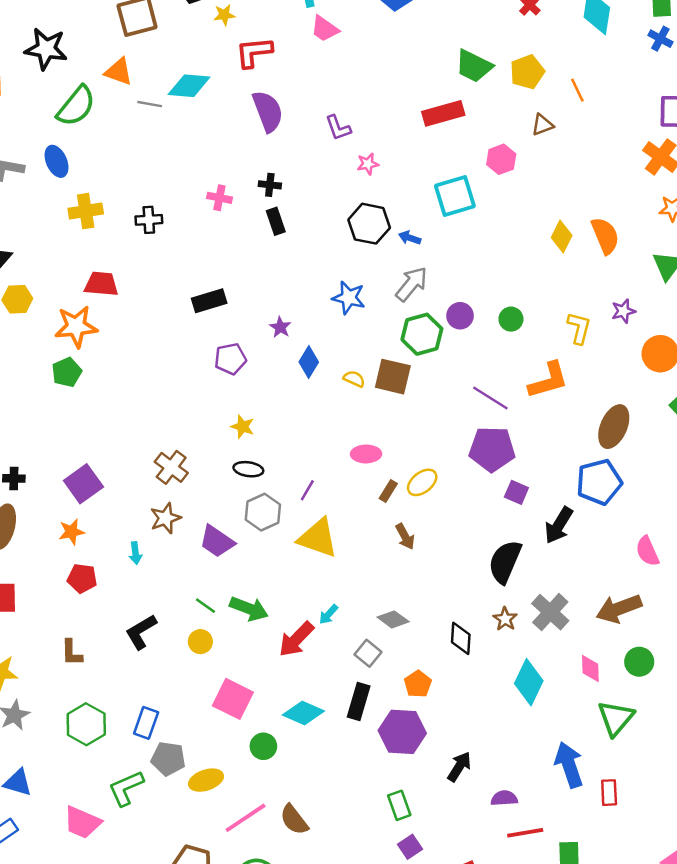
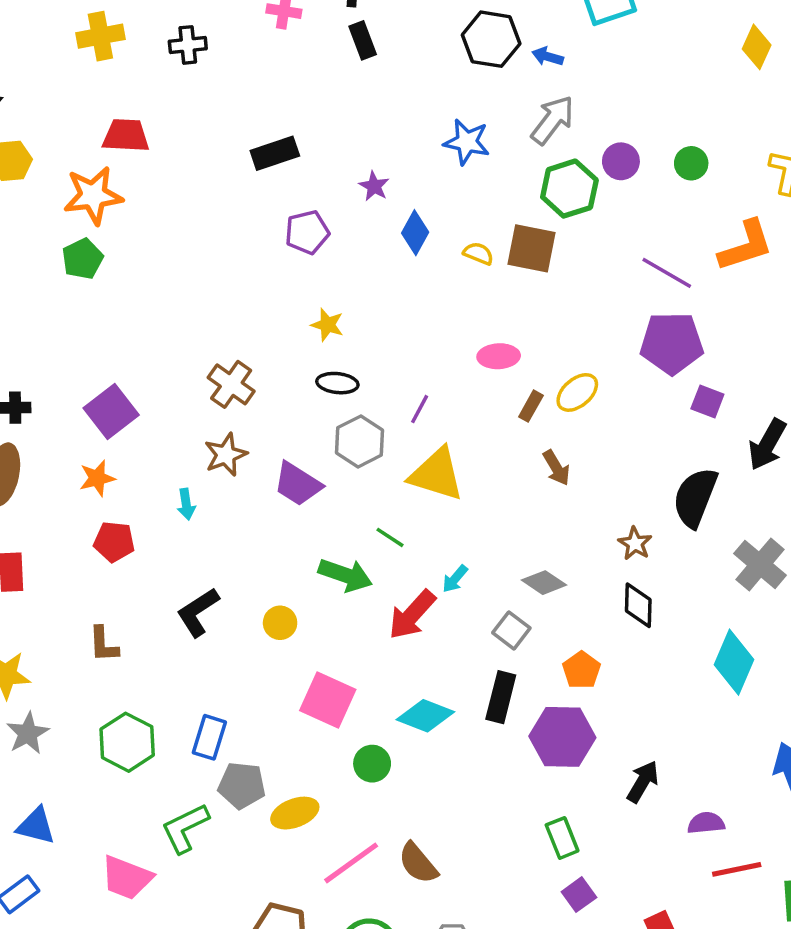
green line: (206, 606) -> (390, 537), moved
brown star: (505, 619) -> (635, 543), moved

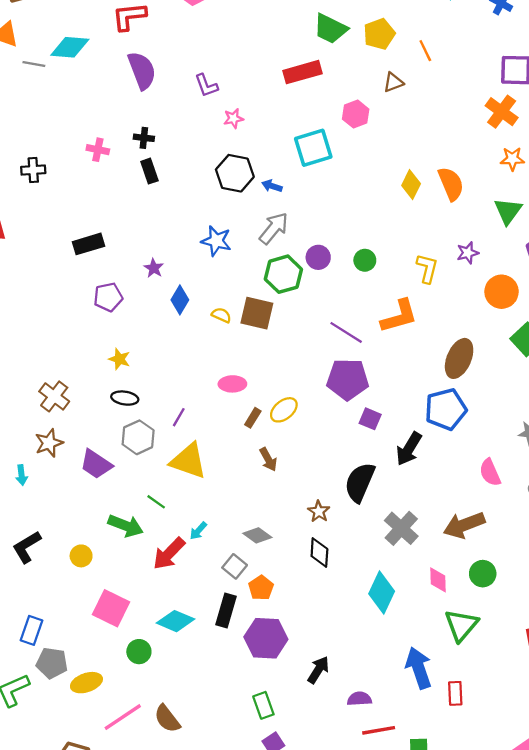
orange pentagon: (581, 670) -> (261, 588), moved

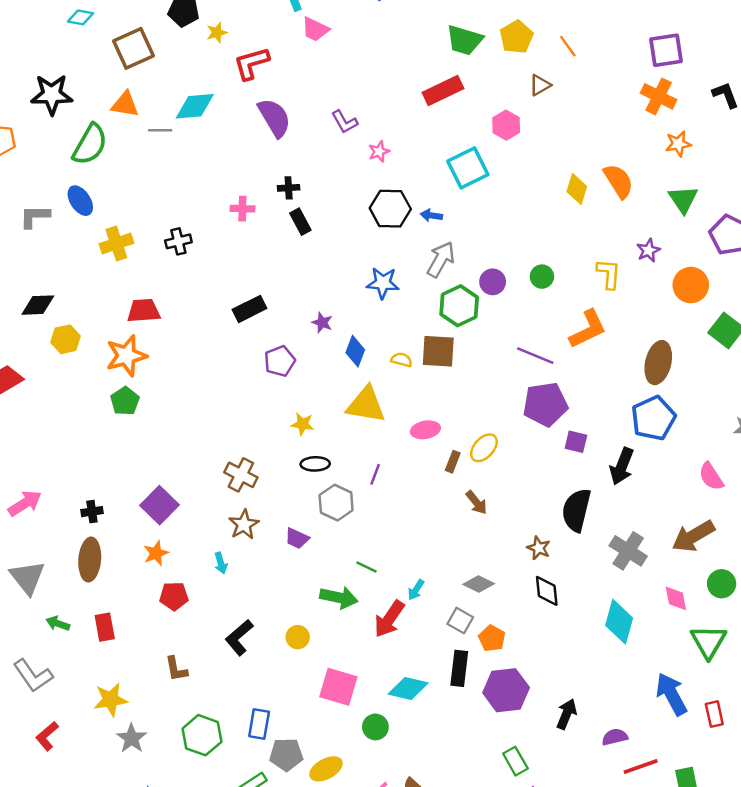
yellow triangle: (188, 461) -> (366, 405), moved
purple trapezoid: (96, 464) -> (297, 538), size x0.7

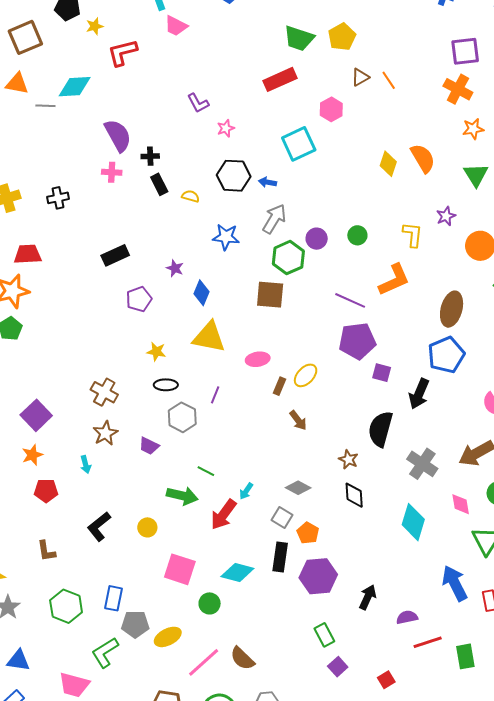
orange line: (568, 46) -> (389, 80), moved
purple semicircle: (274, 118) -> (118, 135), moved
yellow semicircle: (402, 360) -> (191, 196), moved

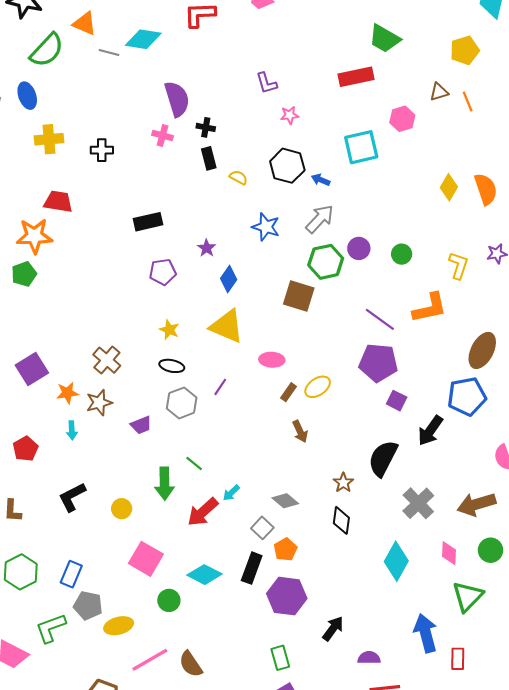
yellow pentagon: (342, 37) -> (465, 50), moved
purple trapezoid: (149, 446) -> (141, 425), turned -60
orange star: (32, 455) -> (67, 393), moved
red pentagon: (46, 491) -> (25, 449), turned 30
green arrow: (182, 496) -> (164, 484), turned 64

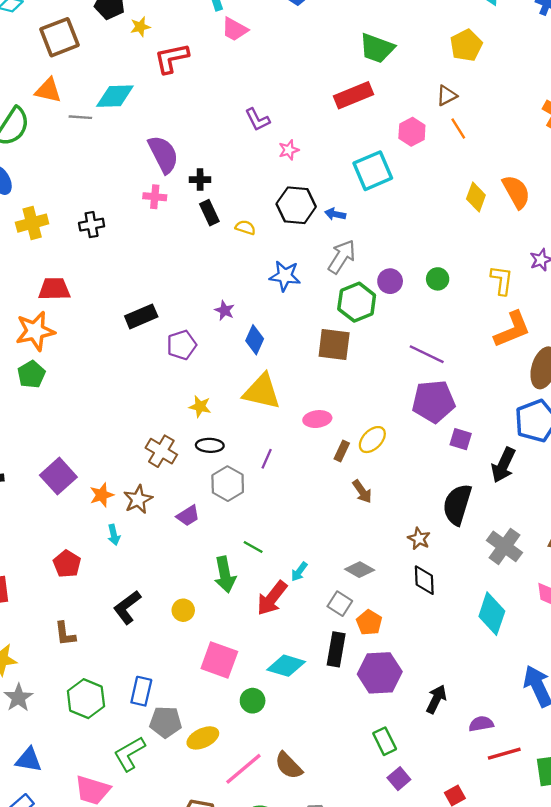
orange line: (468, 101) -> (458, 128), moved
black rectangle: (148, 222) -> (141, 316), moved
orange L-shape: (430, 308) -> (512, 329), moved
brown cross: (107, 360) -> (161, 451), moved

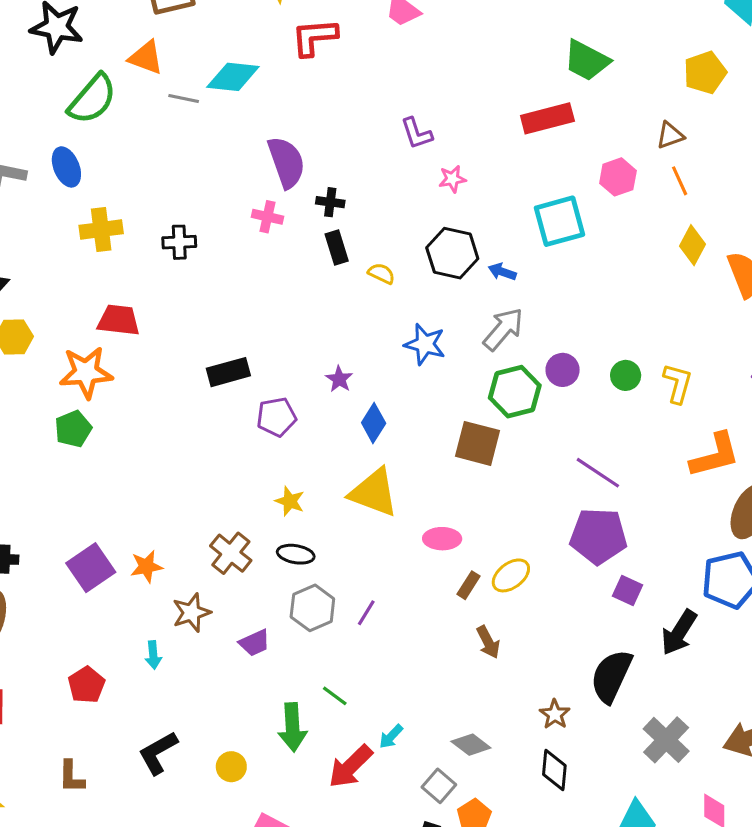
yellow diamond: (476, 197) -> (693, 245), moved
yellow L-shape: (502, 280) -> (678, 383), moved
purple line: (267, 459) -> (366, 613), moved
orange star: (102, 495) -> (146, 566), moved

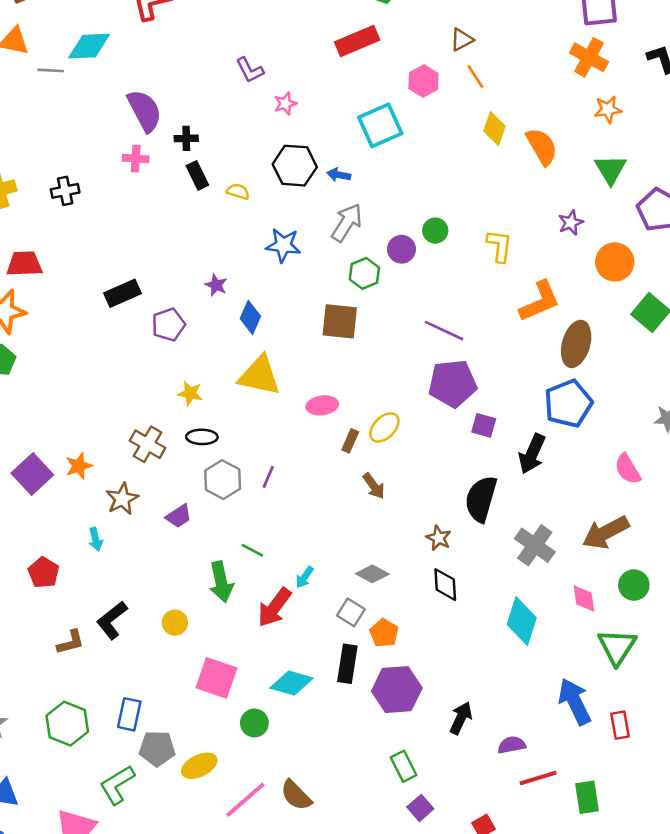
green circle: (626, 375) -> (435, 231), moved
green hexagon: (515, 392) -> (364, 273), size x0.7
brown L-shape: (71, 777) -> (71, 642), moved, turned -96

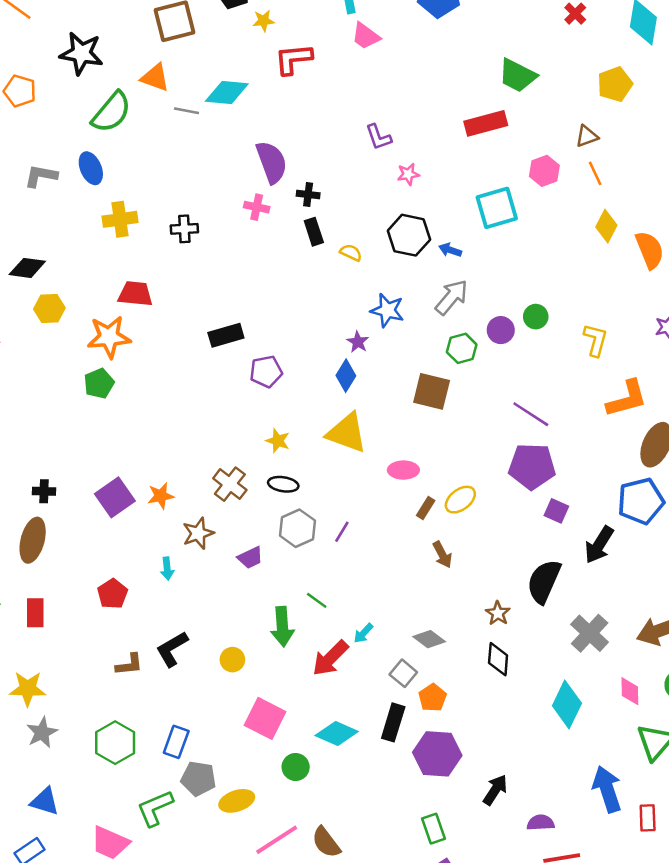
purple star: (216, 285) -> (358, 342), moved

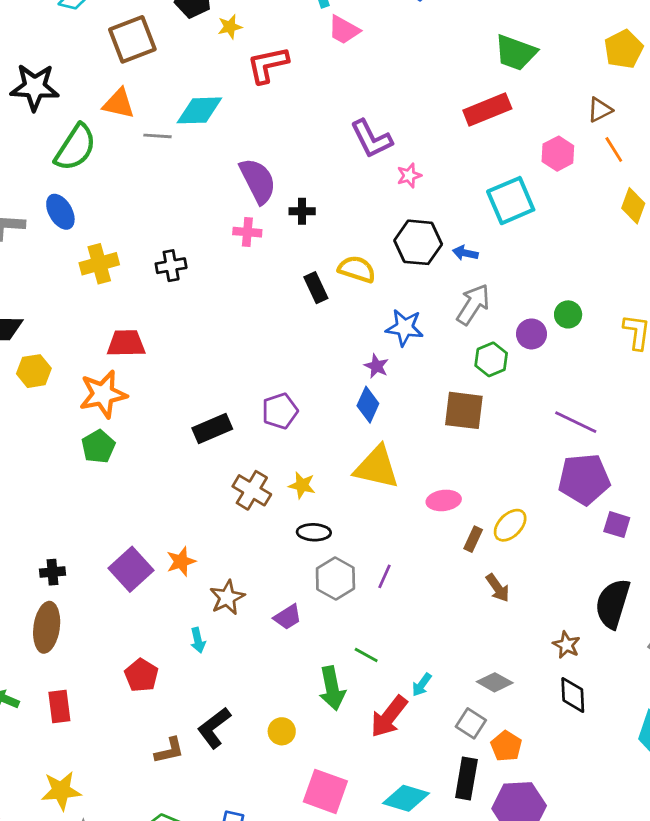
purple L-shape: (378, 137) -> (371, 139), size x1.4
black rectangle: (314, 232) -> (316, 288), moved
yellow semicircle: (351, 253) -> (357, 269), size x1.5
black rectangle: (226, 335) -> (212, 429), moved
brown cross: (230, 484) -> (252, 490), moved

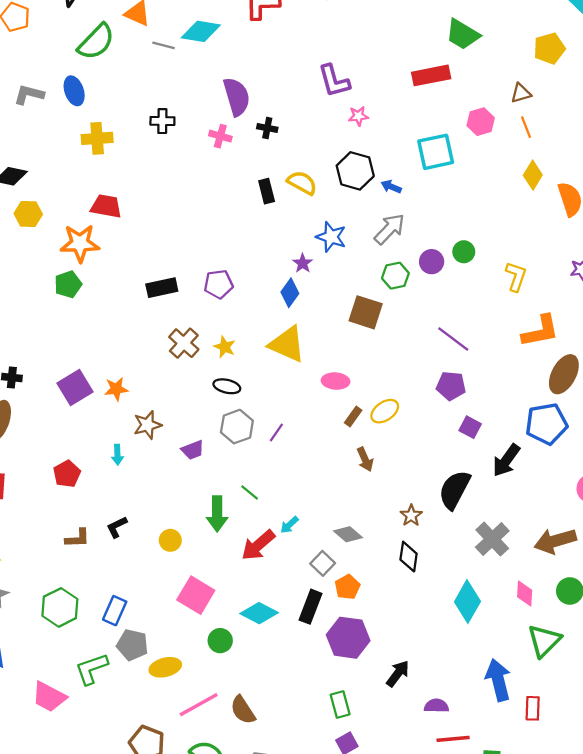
black cross: (171, 266) -> (162, 121), moved
purple pentagon: (584, 479) -> (451, 386), size x0.7
black L-shape: (214, 728) -> (117, 527), size x0.7

